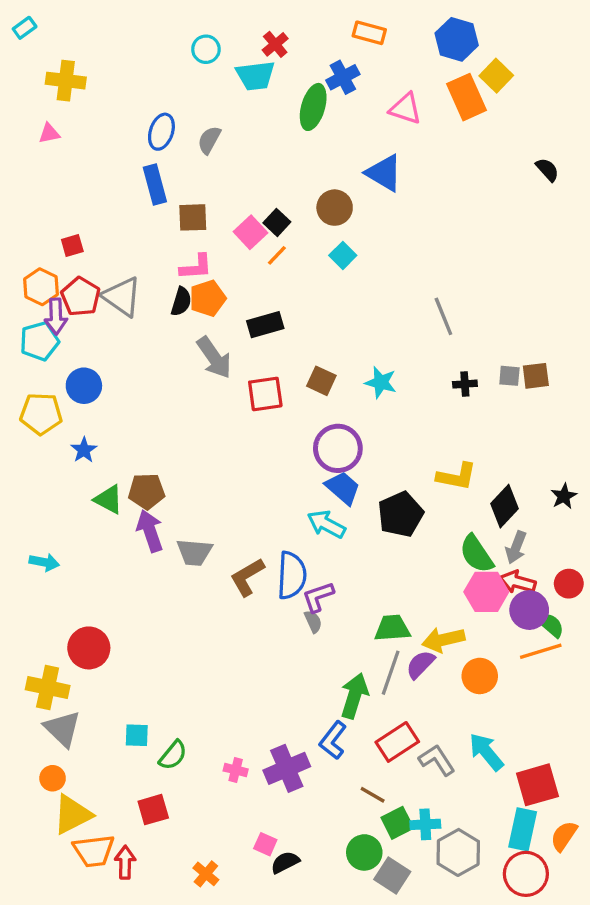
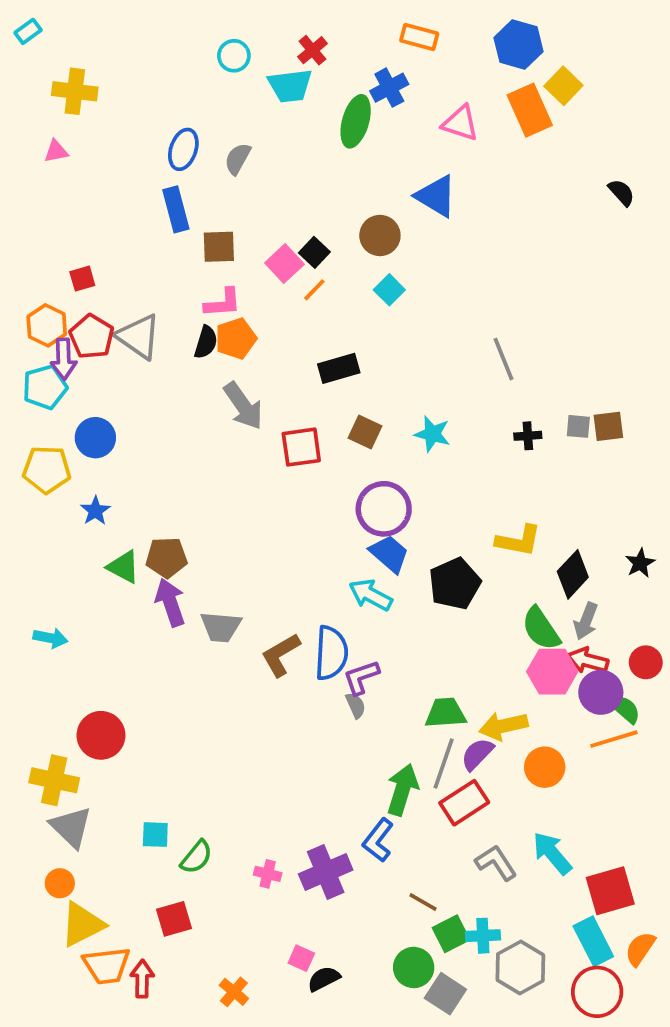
black rectangle: (265, 325) -> (339, 368), moved
red rectangle: (397, 742) -> (464, 803), moved
cyan rectangle: (523, 829) -> (593, 941), turned -39

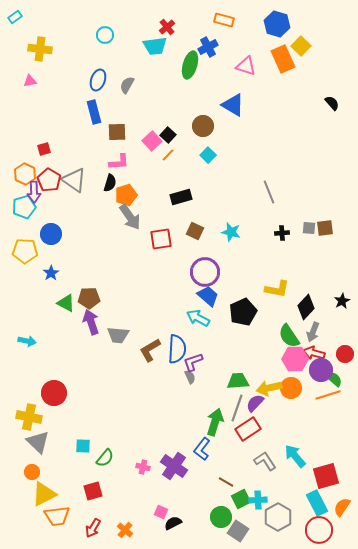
cyan circle: (234, 56) -> (105, 35), moved
orange pentagon: (236, 338) -> (126, 195), moved
orange circle: (545, 767) -> (291, 388), moved
purple cross: (326, 872) -> (174, 466), turned -32
red arrow: (142, 979) -> (93, 528), moved, turned -150

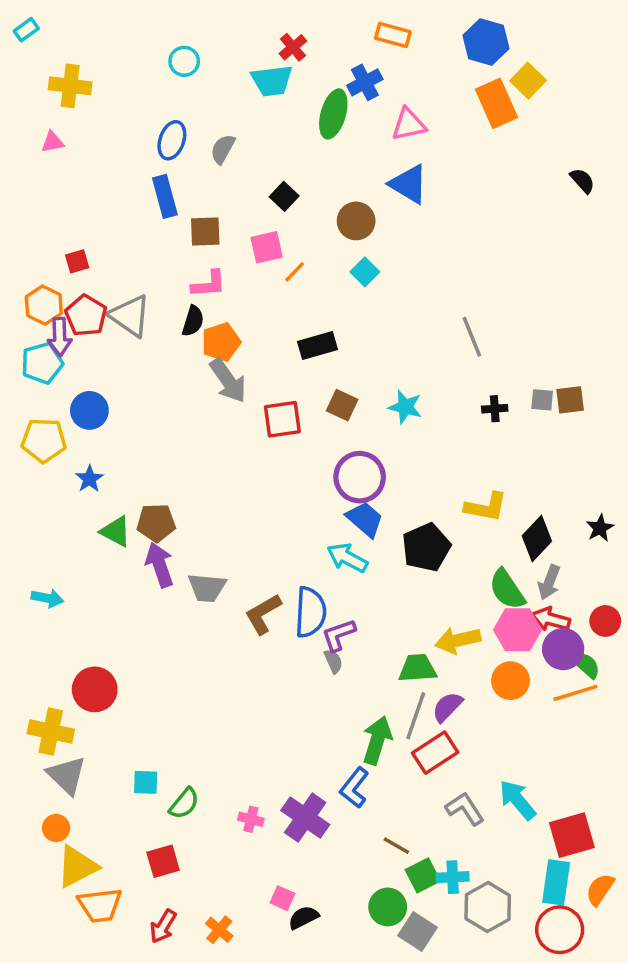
pink triangle: (246, 66) -> (409, 124), moved, turned -30
black square: (168, 135) -> (284, 196), moved
pink square: (152, 141) -> (267, 247), turned 30
yellow arrow: (269, 388) -> (458, 640), moved
cyan rectangle: (317, 503) -> (556, 882), turned 35

